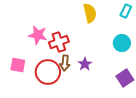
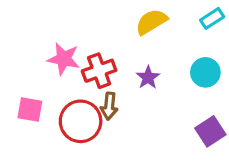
cyan rectangle: (126, 11) -> (212, 18), turned 32
yellow semicircle: (90, 13) -> (151, 22), turned -108
purple star: (85, 64) -> (148, 77), moved

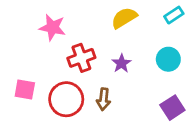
pink star: (64, 59) -> (52, 27), moved
brown arrow: (109, 106) -> (103, 99), moved

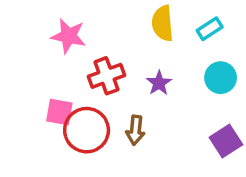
cyan rectangle: (174, 15) -> (210, 29), moved
yellow semicircle: (124, 18) -> (163, 23), turned -64
pink square: (25, 90) -> (59, 112), moved

